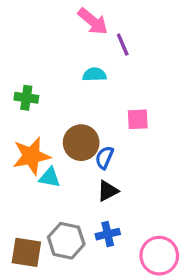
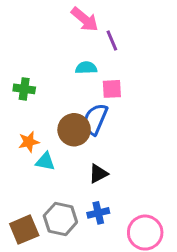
pink square: (138, 119) -> (112, 89), moved
orange star: (31, 156) -> (29, 142), size x0.6
blue semicircle: (104, 158) -> (95, 119), moved, size x1.5
brown square: (26, 252) -> (24, 230), turned -32

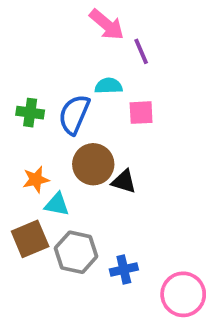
blue semicircle: (95, 119) -> (74, 114), moved
black triangle: (98, 174) -> (124, 181), moved, turned 45
gray hexagon: (60, 219) -> (76, 252), moved
brown square: (24, 230) -> (30, 239), moved

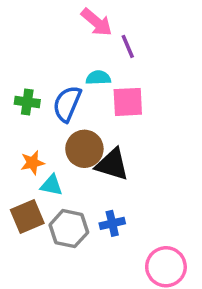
pink square: (141, 113) -> (128, 102), size x1.4
black triangle: (124, 181) -> (112, 164), size x1.5
blue cross: (124, 269) -> (112, 223), moved

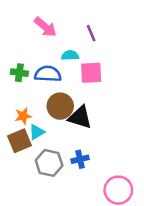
pink arrow: (97, 22) -> (45, 27), moved
blue semicircle: (67, 104) -> (48, 74), turned 70
cyan triangle: (51, 185) -> (37, 132), turned -42
brown square: (27, 216) -> (19, 141), moved

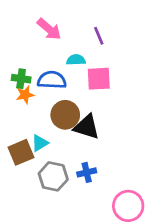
orange star: (23, 116) -> (25, 95), moved

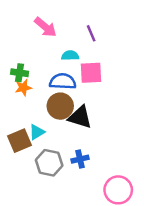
blue semicircle: (52, 80) -> (63, 81), moved

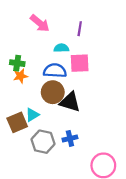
purple line: (91, 33) -> (80, 29), turned 32

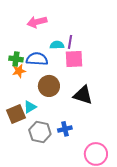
pink arrow: (40, 23) -> (37, 22), turned 126
purple line: (80, 29) -> (70, 42), moved
blue semicircle: (55, 71) -> (37, 59), moved
black triangle: (70, 102) -> (83, 95), moved

